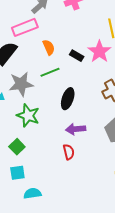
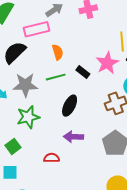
black rectangle: (77, 56) -> (83, 72), moved
green star: (28, 116) -> (28, 117), turned 30
red semicircle: (69, 152) -> (52, 158), moved, turned -84

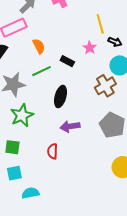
pink star: (107, 63) -> (90, 48), size x0.6
green square: (13, 146) -> (12, 147), turned -35
red semicircle: (52, 158) -> (53, 151), turned -77

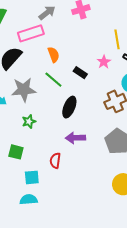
green line: (42, 71) -> (53, 80), turned 60
green star: (22, 115) -> (29, 121), size x0.6
cyan square: (14, 173) -> (32, 177), moved

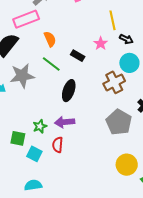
green star: (29, 121) -> (40, 126), moved
purple arrow: (75, 138) -> (65, 122), moved
cyan square: (32, 177) -> (34, 154), moved, turned 35

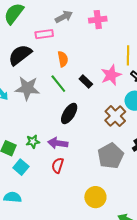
pink rectangle: (26, 19) -> (44, 34), size x0.7
pink star: (101, 43) -> (111, 75), size x1.5
brown cross: (114, 82) -> (115, 116), turned -30
red semicircle: (58, 145) -> (58, 165), moved
yellow circle: (127, 165) -> (95, 197), moved

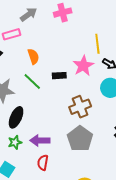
black rectangle: (86, 82) -> (59, 76), turned -40
black ellipse: (69, 113) -> (16, 117), moved
brown cross: (115, 116) -> (80, 107), moved, turned 30
gray pentagon: (111, 156) -> (80, 139), moved

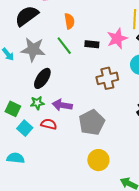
gray pentagon: (80, 139) -> (92, 122), moved
red semicircle: (43, 163) -> (49, 124), moved, turned 84

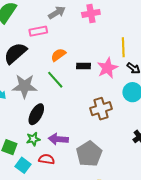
orange semicircle: (69, 21) -> (58, 55), turned -112
black rectangle: (92, 44) -> (83, 66), moved

